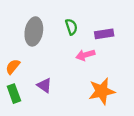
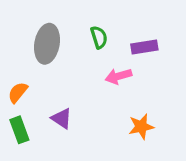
orange star: (102, 91) -> (141, 127), size x0.7

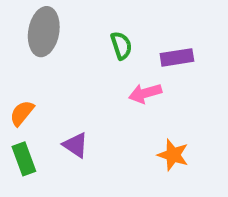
gray ellipse: (47, 44) -> (44, 32), moved
orange star: (141, 127) -> (173, 155), turned 30

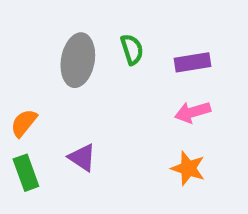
gray ellipse: (44, 32) -> (78, 60), moved
pink arrow: (145, 93) -> (193, 112), moved

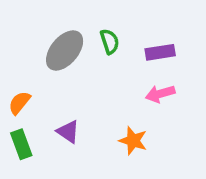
gray ellipse: (78, 60) -> (65, 50), turned 30
orange star: (188, 168) -> (133, 141), moved

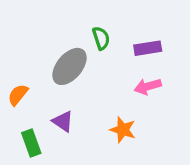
gray ellipse: (65, 50) -> (69, 66), moved
green rectangle: (21, 144) -> (31, 143), moved

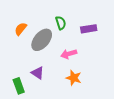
pink arrow: (148, 86) -> (69, 54), moved
orange semicircle: (18, 95) -> (21, 29), moved

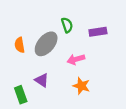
orange semicircle: (21, 29) -> (20, 45), moved, turned -48

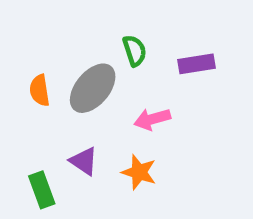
orange star: (81, 86) -> (139, 172), moved

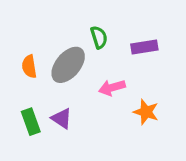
orange star: (139, 172) -> (146, 112), moved
green rectangle: (42, 190) -> (31, 122), moved

